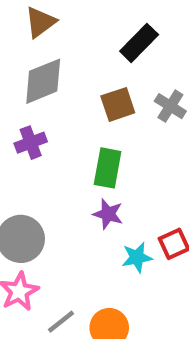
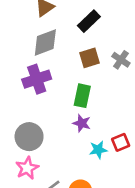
black rectangle: (139, 43) -> (89, 21), moved
purple cross: (31, 143) -> (37, 79), size x1.5

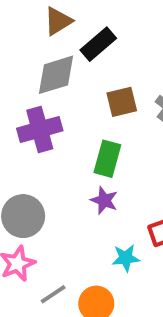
black rectangle: (89, 21) -> (98, 44), moved
cyan star: (98, 150) -> (126, 258), moved

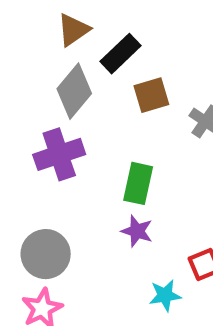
gray diamond: (56, 75) -> (74, 91), turned -30
brown square: (122, 102) -> (151, 95), moved

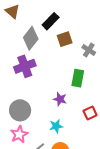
brown triangle: (73, 30) -> (13, 11), moved, turned -42
green rectangle: (138, 183) -> (78, 78), moved
cyan star: (165, 295) -> (56, 126), moved

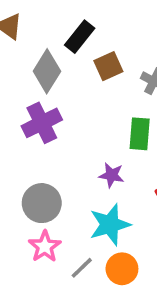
cyan star: (56, 126) -> (110, 225), size x1.6

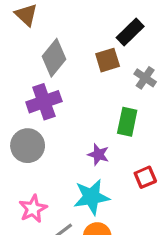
black rectangle: (80, 37) -> (130, 32), moved
gray circle: (42, 203) -> (28, 146), moved

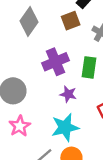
purple cross: (44, 102) -> (56, 62), moved
pink star: (33, 209) -> (20, 126), moved

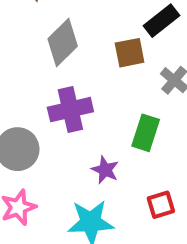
purple cross: (56, 62) -> (70, 110), moved

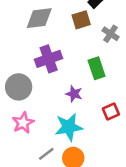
gray diamond: (63, 42) -> (39, 18), turned 44
green rectangle: (146, 133) -> (97, 68), turned -30

